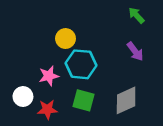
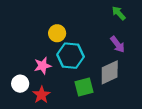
green square: (84, 100) -> (84, 87), moved, turned -30
gray diamond: (126, 100) -> (110, 72), moved
red star: (47, 109) -> (41, 95), turned -30

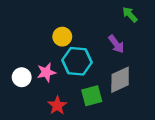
purple arrow: (118, 44) -> (116, 44), moved
white circle: (20, 84) -> (22, 77), moved
red star: (41, 95) -> (57, 105), moved

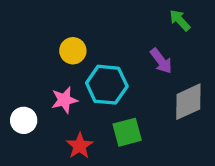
yellow circle: (62, 37) -> (73, 51), moved
white circle: (22, 77) -> (24, 120), moved
gray diamond: (120, 80) -> (188, 102), moved

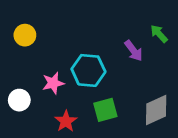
green arrow: (180, 20) -> (159, 34), moved
yellow circle: (73, 51) -> (25, 35), moved
gray diamond: (188, 102) -> (156, 110), moved

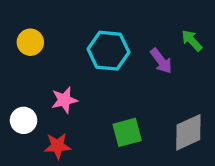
cyan hexagon: (88, 70) -> (109, 51), moved
red star: (66, 121) -> (58, 146), moved, turned 30

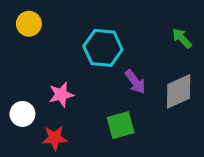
yellow circle: (30, 42) -> (29, 24), moved
purple arrow: (161, 61) -> (135, 82), moved
gray diamond: (188, 132) -> (179, 91), moved

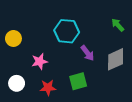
yellow circle: (29, 24) -> (13, 38), moved
white circle: (22, 114) -> (17, 83), moved
red star: (55, 138) -> (48, 87), moved

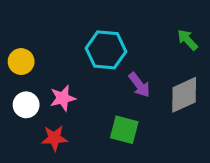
green square: (78, 81) -> (124, 130), turned 30
white circle: (17, 83) -> (26, 105), moved
red star: (48, 87) -> (54, 138), moved

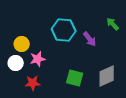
yellow circle: (21, 62) -> (22, 44), moved
purple arrow: (139, 85) -> (90, 39), moved
gray diamond: (184, 95) -> (107, 76), moved

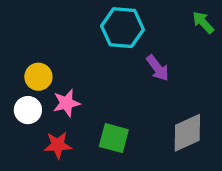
green arrow: (113, 24) -> (203, 22), moved
cyan hexagon: (64, 30) -> (123, 28), moved
green square: (75, 78) -> (114, 138), moved

